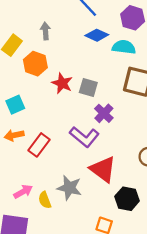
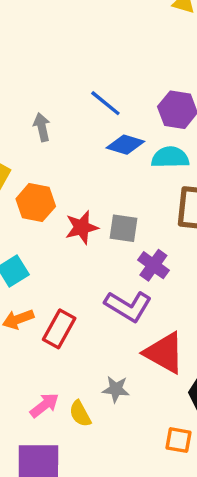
gray arrow: (45, 31) -> (42, 127), moved
red star: (62, 83) -> (82, 227), turned -30
gray star: (69, 188) -> (116, 389), size x0.7

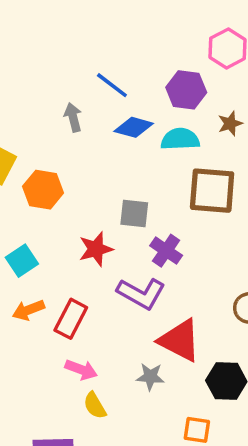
gray arrow: (42, 127) -> (73, 117), moved
red star: (82, 227) -> (96, 249), moved
gray star: (116, 389) -> (150, 377), moved
pink arrow: (44, 405) -> (81, 370), moved, turned 60

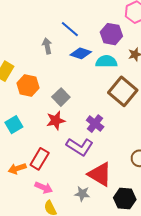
brown square: (212, 191) -> (123, 91), turned 32
gray square: (134, 213) -> (61, 97), moved, turned 36
orange arrow: (28, 310) -> (17, 169), moved

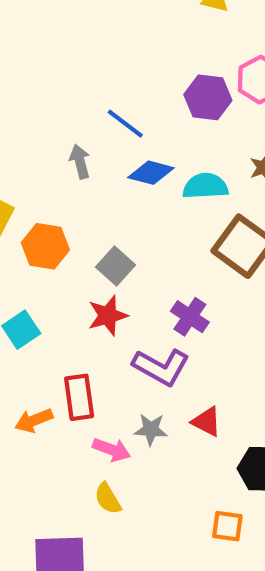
purple hexagon: (111, 34) -> (208, 97), moved
red rectangle: (40, 159) -> (79, 397), turned -35
red triangle: (100, 174) -> (207, 422), size x0.6
pink arrow: (44, 188) -> (112, 450), moved
gray star: (82, 194) -> (151, 429), moved

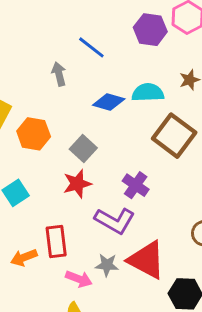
blue diamond: (151, 173) -> (109, 102), moved
red triangle: (207, 422) -> (147, 260), size x1.8

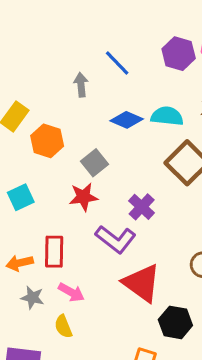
gray star: (107, 265) -> (32, 298), moved

